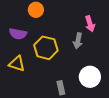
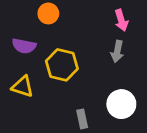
pink arrow: (90, 24) -> (121, 20), moved
gray arrow: (78, 41) -> (117, 51), moved

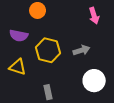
gray arrow: (117, 51) -> (81, 50), moved, turned -119
gray rectangle: (82, 119) -> (48, 92), moved

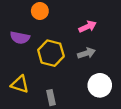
pink arrow: (94, 16) -> (88, 27), moved, turned -98
yellow triangle: (18, 67) -> (20, 84), moved

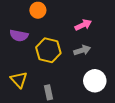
yellow triangle: (20, 84) -> (19, 80), turned 30

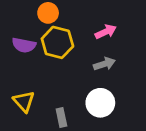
yellow hexagon: (48, 50) -> (57, 42), moved
white circle: (95, 81) -> (100, 103), moved

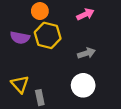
pink arrow: (106, 32) -> (85, 14), moved
gray rectangle: (61, 118) -> (40, 98), moved

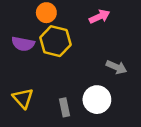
gray arrow: (86, 53) -> (116, 67), moved, turned 42
gray rectangle: (40, 98) -> (65, 107), moved

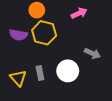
white circle: (97, 100) -> (68, 71), moved
gray rectangle: (65, 107) -> (40, 73), moved

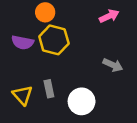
pink arrow: (79, 13) -> (109, 16), moved
white circle: (68, 71) -> (82, 101), moved

